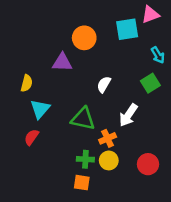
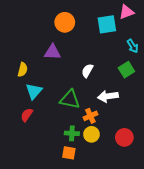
orange circle: (84, 38) -> (65, 22), moved
white arrow: (128, 115) -> (108, 96), turned 48

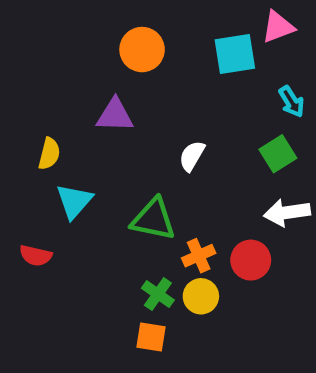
white arrow: (108, 96) -> (287, 213), moved
red semicircle: (27, 115) -> (36, 256), moved, turned -112
green cross: (72, 133) -> (158, 294), turned 32
red circle: (124, 137) -> (251, 260), moved

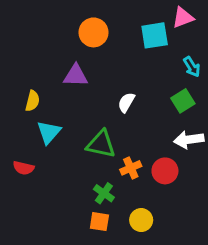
yellow circle: (201, 296) -> (141, 220), moved

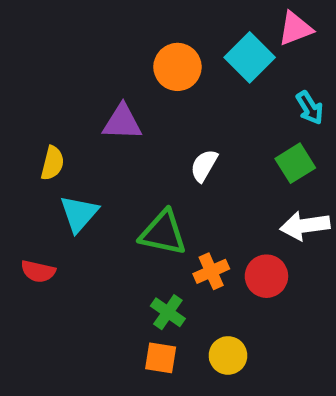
orange circle: (94, 32) -> (177, 67), moved
cyan square: (155, 35) -> (250, 57), turned -36

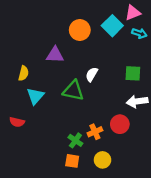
cyan arrow: (310, 108) -> (139, 33), moved, turned -40
green square: (295, 163) -> (133, 73), turned 35
green triangle: (163, 233) -> (73, 91), moved
orange cross: (211, 271) -> (95, 132), moved

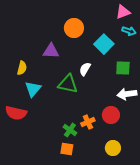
cyan square: (112, 26) -> (104, 44), moved
red semicircle: (17, 122) -> (16, 113), size x1.5
yellow circle: (103, 160) -> (113, 148), moved

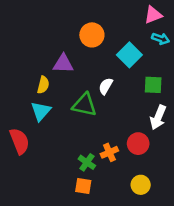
yellow semicircle: (22, 68) -> (43, 85), moved
white arrow: (127, 94) -> (158, 117), turned -60
red semicircle: (16, 113) -> (20, 141), turned -125

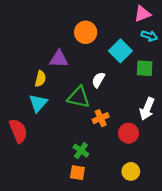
green square: (153, 85) -> (145, 68), moved
orange cross: (109, 152) -> (101, 118), moved

